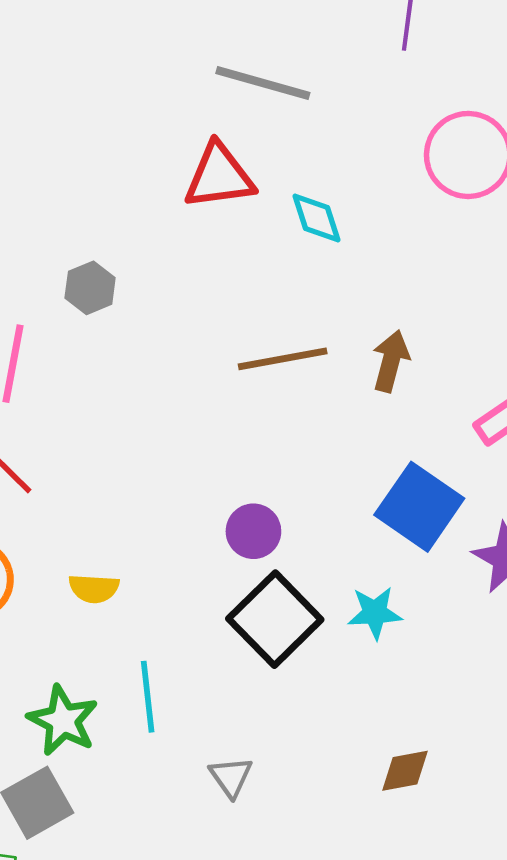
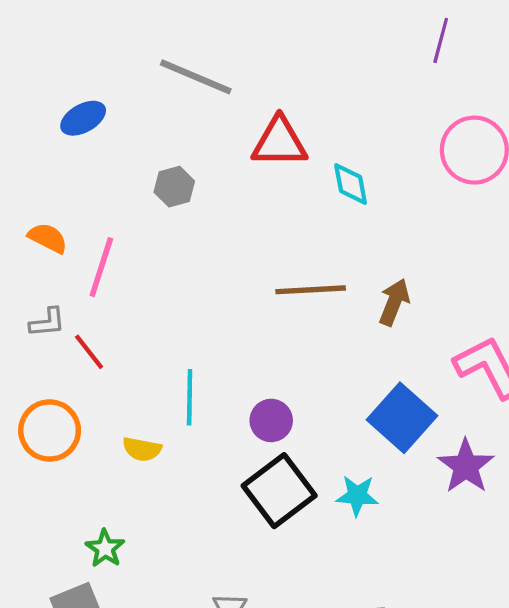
gray line: (263, 83) -> (196, 77), moved
gray hexagon: (90, 288) -> (174, 187), moved
cyan line: (148, 697) -> (190, 397), moved
green star: (63, 720) -> (105, 548), size x0.7

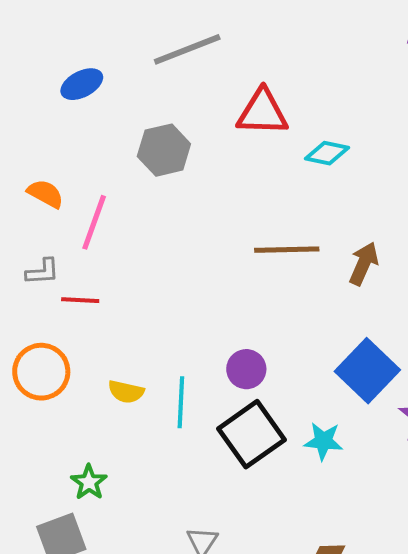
gray line: (196, 77) -> (187, 49), turned -46
cyan diamond: (351, 184) -> (327, 153), turned -69
gray hexagon: (174, 187) -> (164, 150), size x1.4
red line: (89, 352) -> (80, 300), turned -51
cyan line: (190, 397) -> (181, 402), moved

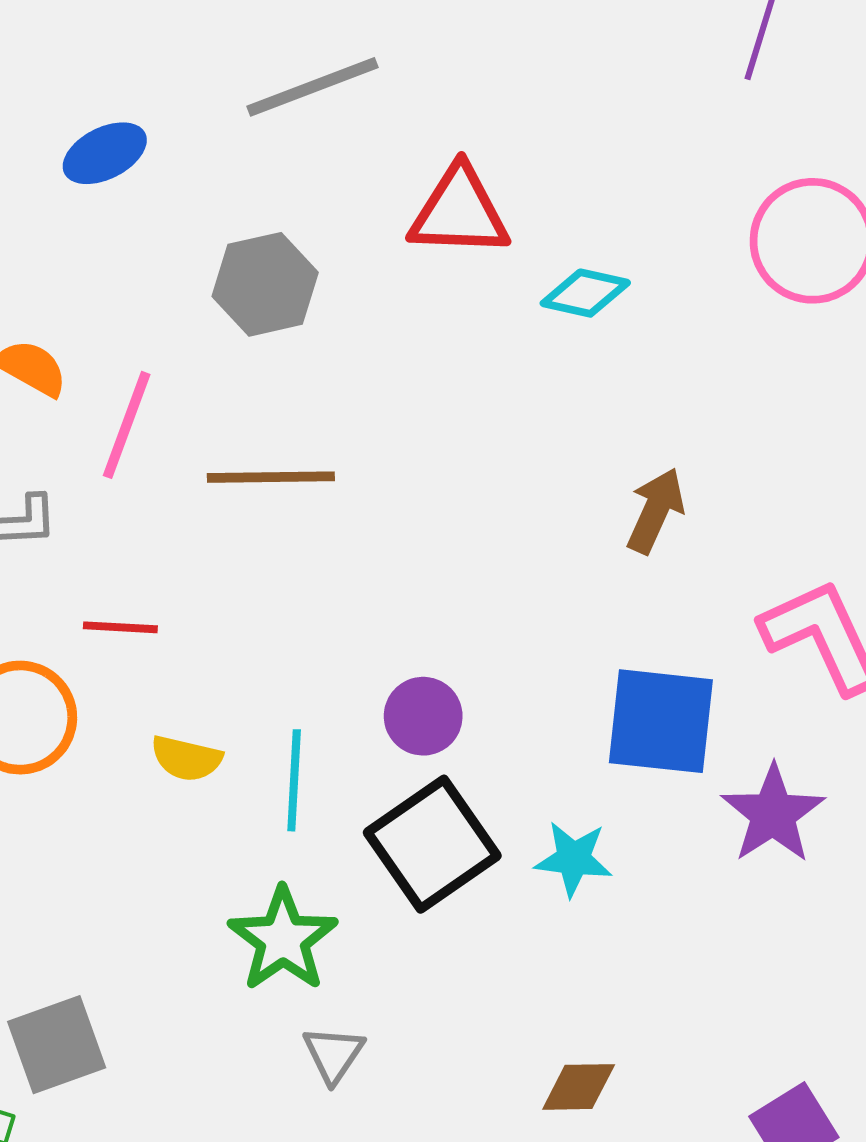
brown line: (287, 250) -> (271, 477), moved
red line: (80, 300) -> (120, 627), moved
blue square: (367, 371) -> (661, 721), turned -38
green star: (89, 482) -> (283, 939), moved, size x1.5

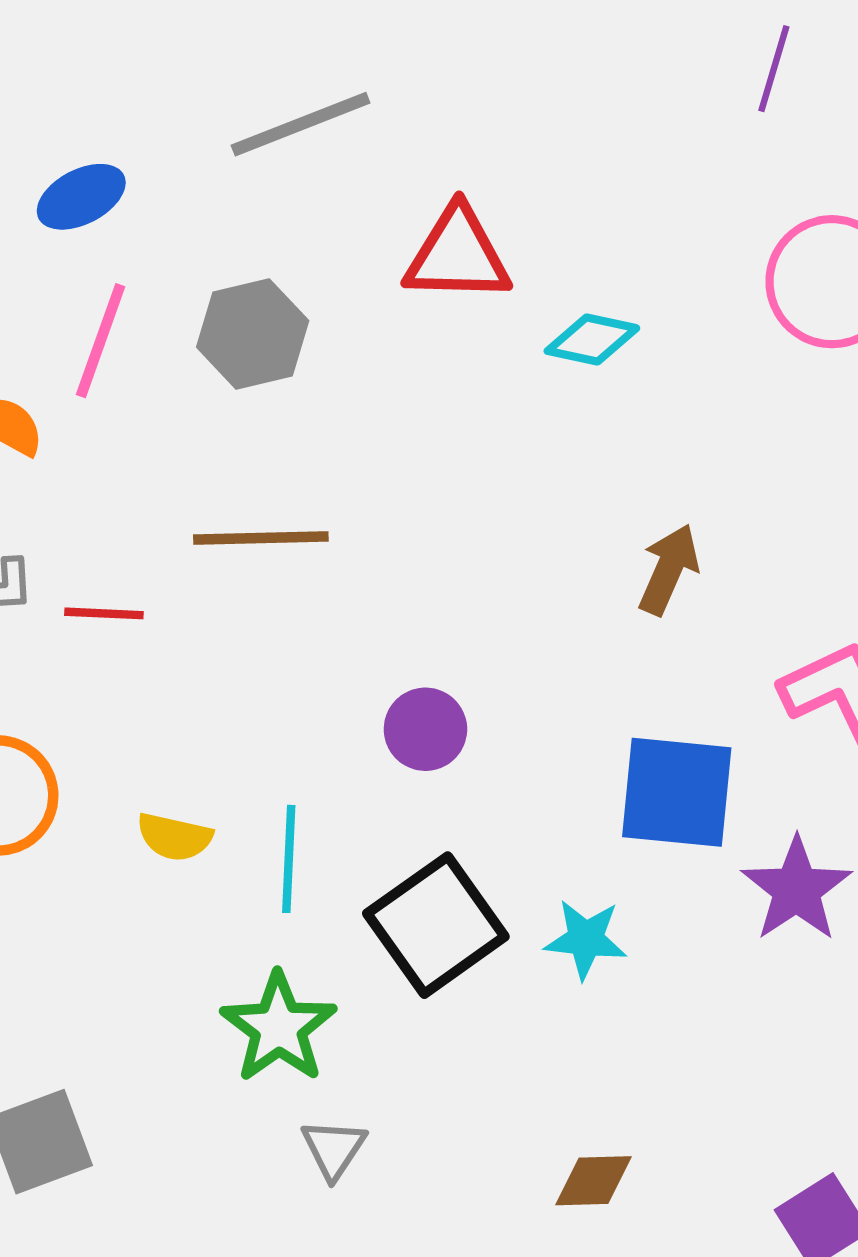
pink line: (127, 425) -> (101, 341), moved
red line: (120, 627) -> (104, 613), moved
purple circle: (423, 716) -> (425, 729), moved

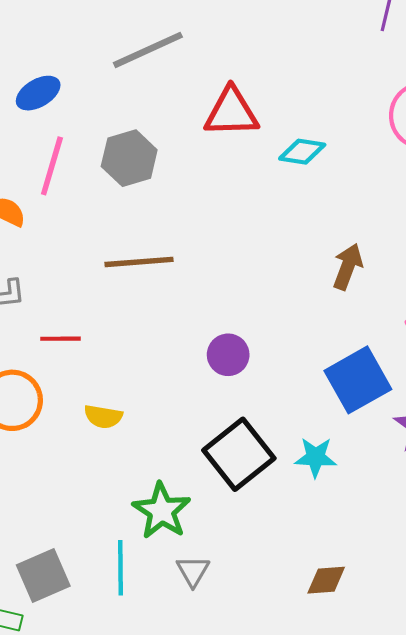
red line: (104, 613) -> (61, 339), moved
blue square: (677, 792) -> (358, 380), turned -32
cyan line: (289, 859) -> (121, 568), moved

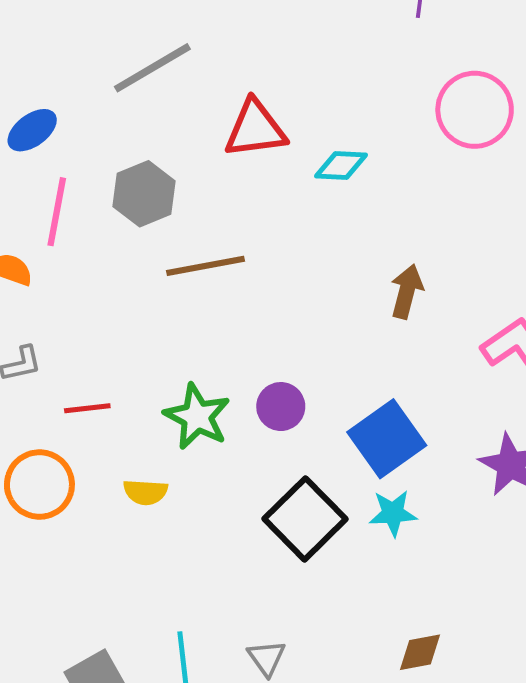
brown line: (139, 262) -> (205, 266), moved
blue square: (358, 380) -> (387, 439), moved
green star: (162, 511) -> (197, 417), moved

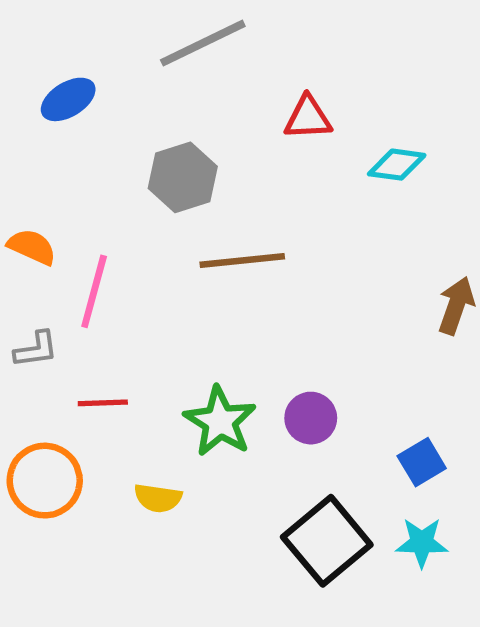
red triangle: (255, 129) -> (308, 118), size x0.7
pink line: (57, 212) -> (94, 291), moved
blue square: (387, 439) -> (422, 462), size x0.6

